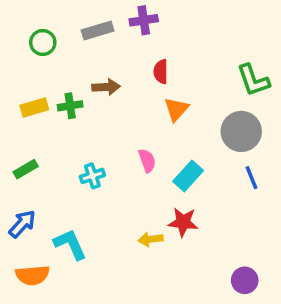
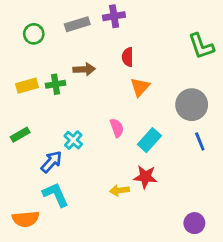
green L-shape: (253, 80) -> (201, 46), moved
cyan cross: (92, 176) -> (73, 140), turned -30
blue arrow: (22, 224) -> (51, 162), moved

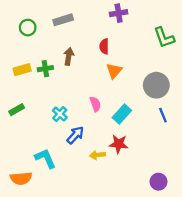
purple cross: (114, 16) -> (119, 13), moved
brown arrow: (84, 69) -> (69, 56), turned -77
blue arrow: (51, 162) -> (75, 135), moved

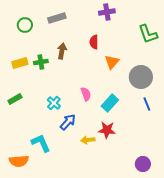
orange triangle: (114, 71) -> (112, 62), moved

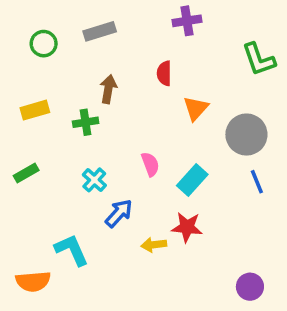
green cross: (41, 62) -> (86, 122), moved

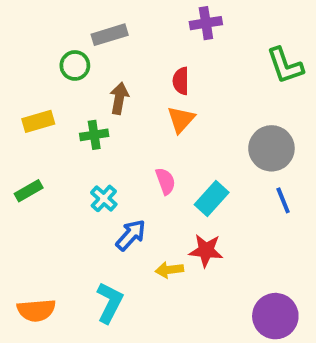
green circle: (44, 44) -> (75, 65), moved
orange triangle: (196, 108) -> (181, 119), moved
cyan L-shape: (72, 250) -> (110, 303), moved, turned 51
purple circle: (250, 287) -> (275, 316), size x1.5

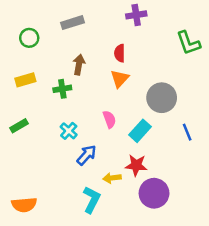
green circle: (75, 65) -> (29, 38), moved
gray circle: (271, 148) -> (162, 98), moved
cyan L-shape: (110, 303) -> (92, 200), moved
purple circle: (275, 316) -> (154, 193), moved

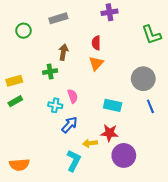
yellow rectangle: (25, 80) -> (14, 81), moved
gray circle: (162, 98) -> (143, 79), moved
pink semicircle: (109, 119) -> (73, 96), moved
cyan cross: (69, 131) -> (55, 105), turned -32
cyan rectangle: (140, 131) -> (113, 105), turned 60

